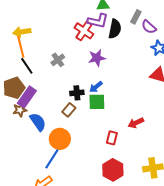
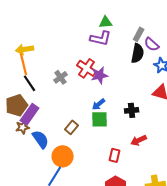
black semicircle: (115, 29) -> (138, 53), moved
red cross: (84, 31) -> (87, 68), moved
black cross: (77, 93) -> (132, 110), moved

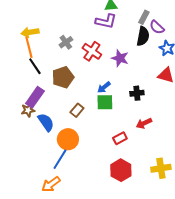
purple star: (100, 75) -> (120, 58), moved, turned 30
gray cross: (61, 77) -> (66, 42), moved
brown pentagon: (17, 105) -> (63, 77), moved
red rectangle: (115, 155) -> (120, 138), turned 48

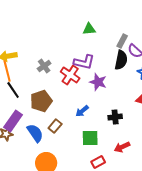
purple L-shape: (106, 21) -> (84, 62), moved
green square: (105, 102) -> (90, 138), moved
brown rectangle: (77, 110) -> (55, 126), moved
blue semicircle: (46, 122) -> (35, 133), moved

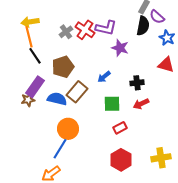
red cross: (70, 75) -> (85, 30), moved
brown rectangle: (55, 126) -> (77, 92), size x1.5
blue semicircle: (35, 133) -> (57, 99), turned -42
red arrow: (122, 147) -> (141, 104), moved

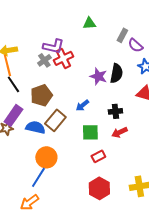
black semicircle: (143, 26) -> (116, 73), moved
purple L-shape: (106, 28) -> (53, 46), moved
red cross: (85, 30) -> (63, 58), turned 30

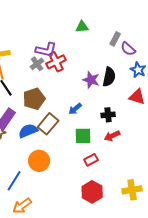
blue semicircle: (35, 127) -> (28, 131), turned -36
blue line: (38, 177) -> (14, 181), moved

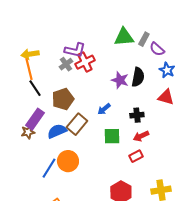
green triangle: (82, 27) -> (124, 37), moved, size x1.5
red rectangle: (91, 160) -> (136, 156), moved
blue line: (14, 181) -> (49, 168), moved

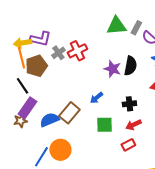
purple L-shape: (75, 50) -> (40, 39), moved
black line: (35, 88) -> (22, 86), moved
brown pentagon: (63, 99) -> (36, 66), moved

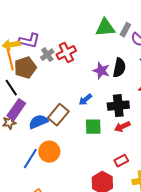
black cross: (129, 104) -> (118, 106), size x1.5
red rectangle: (128, 145) -> (121, 161), moved

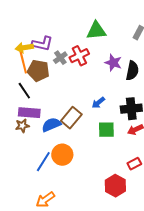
green triangle: (105, 28) -> (96, 31), moved
brown pentagon: (25, 68) -> (38, 71), turned 30
purple star: (101, 71) -> (113, 63), moved
purple rectangle: (16, 110) -> (29, 113), turned 60

